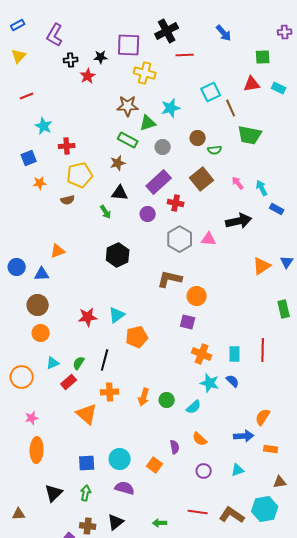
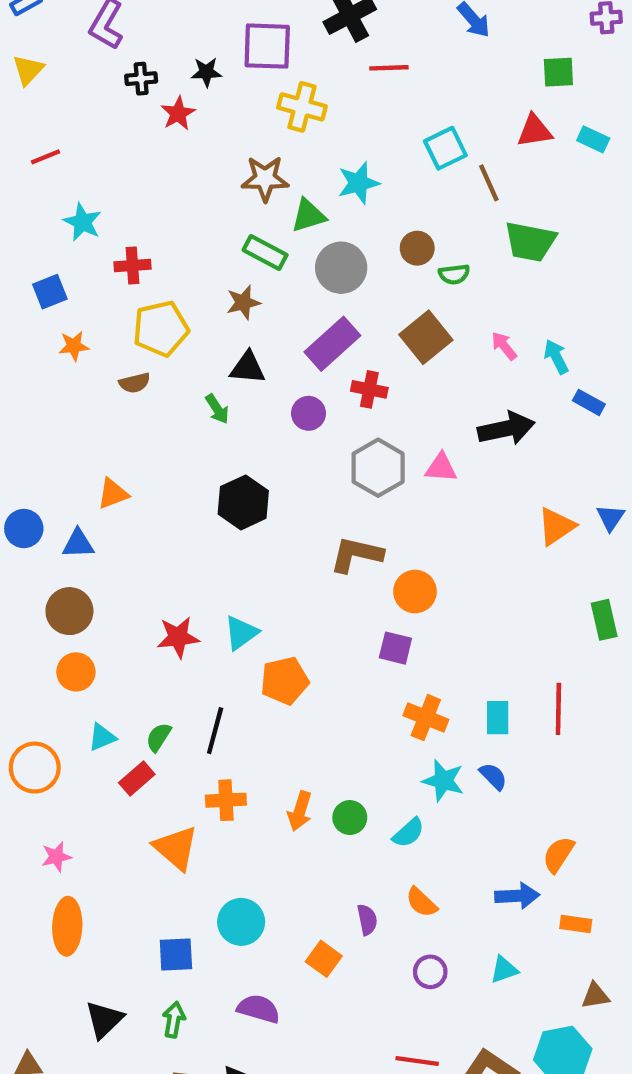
gray circle: (163, 147) -> (341, 268), size x1.5
cyan circle: (120, 459) -> (241, 922), moved

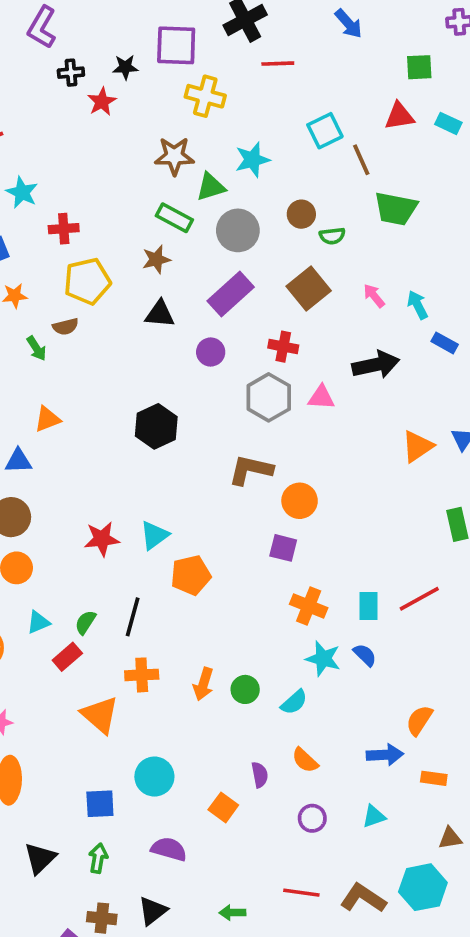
red cross: (369, 389) -> (283, 347), moved
green arrow: (217, 409) -> (36, 348), moved
red line: (558, 709) -> (419, 599), turned 60

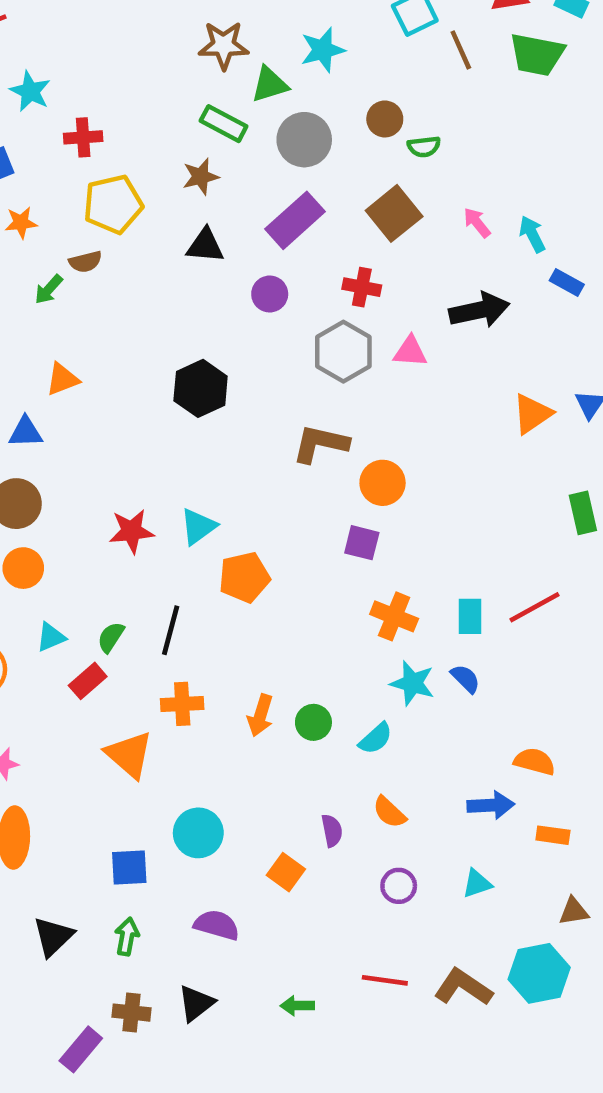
green trapezoid: (396, 209) -> (537, 54), moved
green arrow: (36, 348) -> (49, 289), turned 75
orange semicircle: (419, 720) -> (535, 762), turned 72

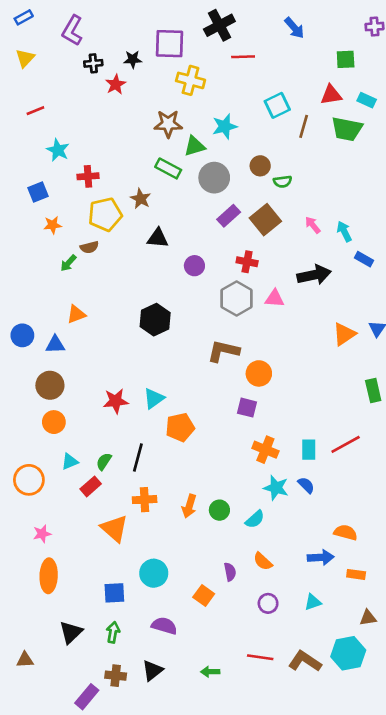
brown line: (461, 50) -> (304, 126), turned 40
brown star: (201, 177) -> (141, 199), moved, turned -30
purple rectangle: (295, 220) -> (229, 216), moved, size x0.7

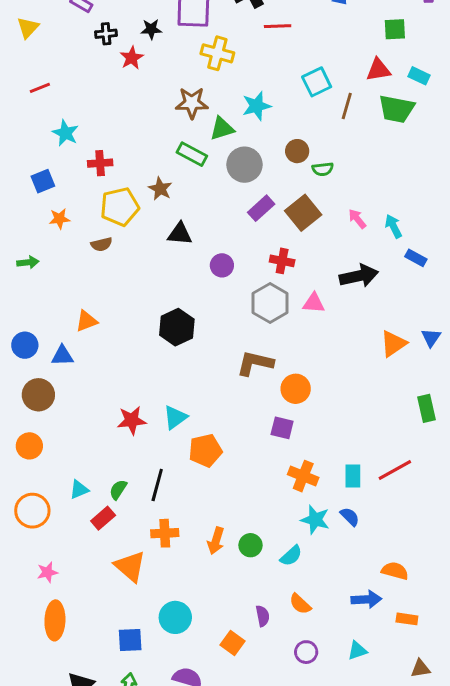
green arrow: (68, 263) -> (28, 262), moved, turned -138
brown circle: (50, 385) -> (38, 395), moved
orange circle: (54, 422) -> (29, 446), moved

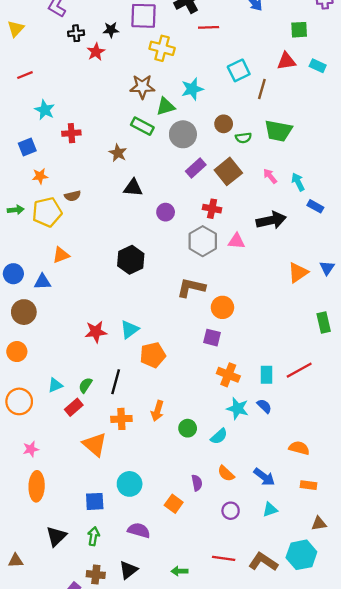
green trapezoid: (396, 109) -> (278, 131), moved
yellow pentagon: (120, 207) -> (47, 212), moved
orange arrow: (216, 541) -> (157, 411), moved
blue arrow: (366, 599) -> (264, 477), moved, turned 40

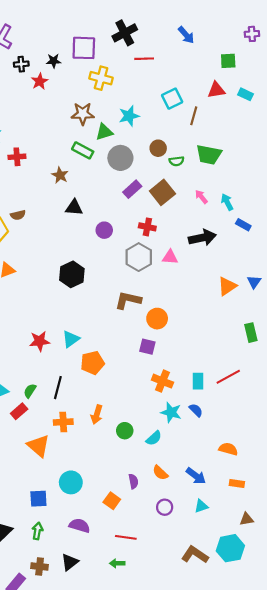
red line: (224, 558) -> (126, 537), moved

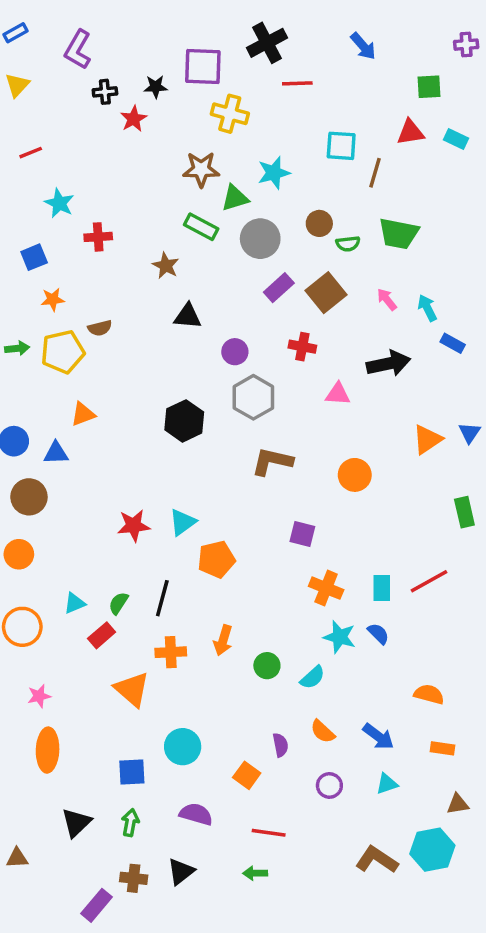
cyan square: (172, 99) -> (341, 146), turned 30
gray hexagon: (139, 257) -> (253, 397), moved
orange circle: (157, 319) -> (355, 475), moved

